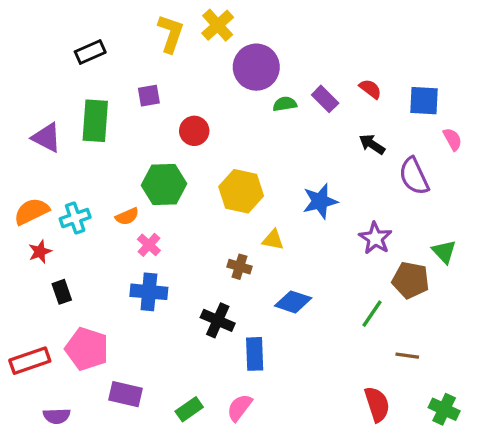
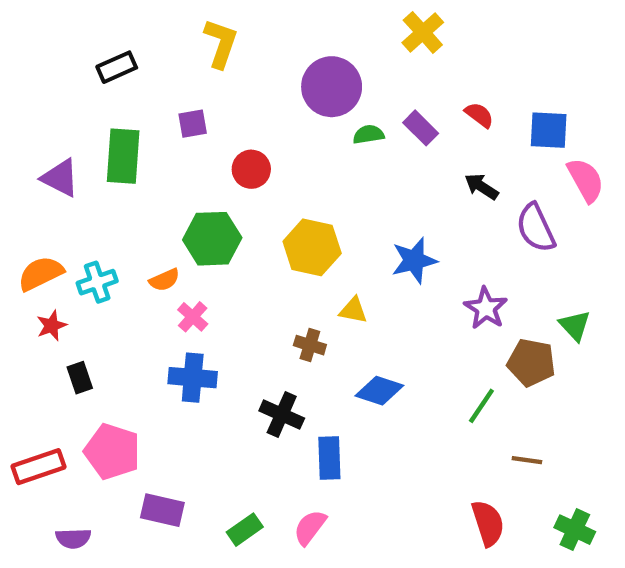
yellow cross: (218, 25) -> (423, 32), moved
pink semicircle: (453, 139) -> (586, 180), size x1.5

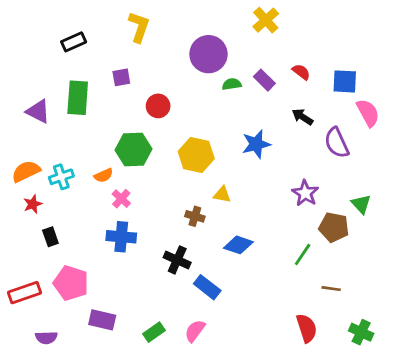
blue star: (414, 260) -> (256, 144), moved
blue rectangle: (329, 458) -> (207, 287), turned -50

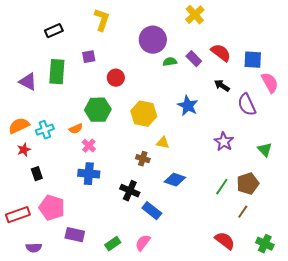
red semicircle: (301, 72) -> (221, 53), size x1.5
blue star: (256, 144) -> (188, 106), turned -30
brown pentagon: (334, 227) -> (248, 184), moved, turned -30
brown line: (331, 289) -> (243, 212), turned -64
red semicircle: (307, 328) -> (225, 241), turned -35

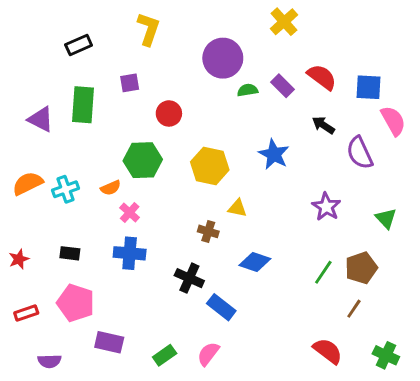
red star: (24, 150) -> (19, 259), moved
black rectangle: (37, 174) -> (70, 253), moved, turned -64
red rectangle: (18, 215) -> (26, 313), size x0.7

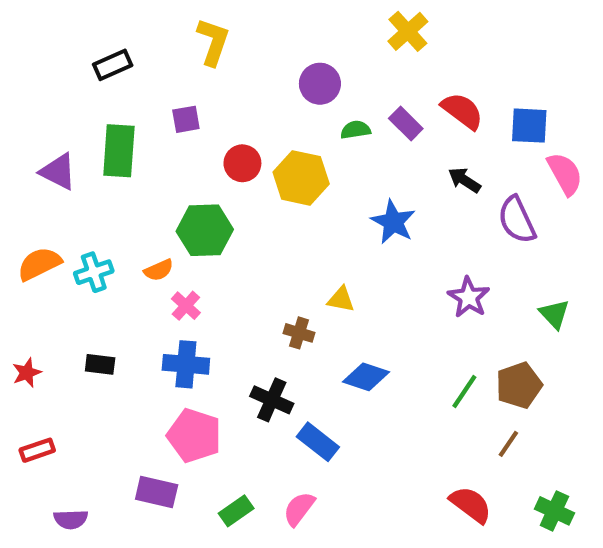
purple circle: (223, 58) -> (320, 84), size x0.7
yellow hexagon: (210, 166) -> (301, 178), moved
pink pentagon: (76, 303) -> (194, 436), moved

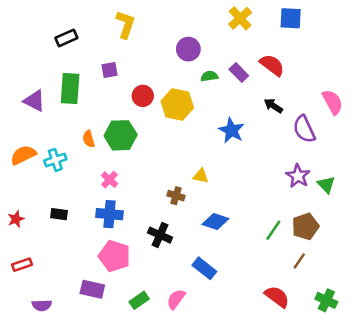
blue square: (529, 126) -> (291, 18), moved
orange semicircle: (159, 270) -> (89, 139), moved, turned 98
purple star: (469, 297) -> (298, 176), moved
blue rectangle: (318, 442) -> (204, 268), moved

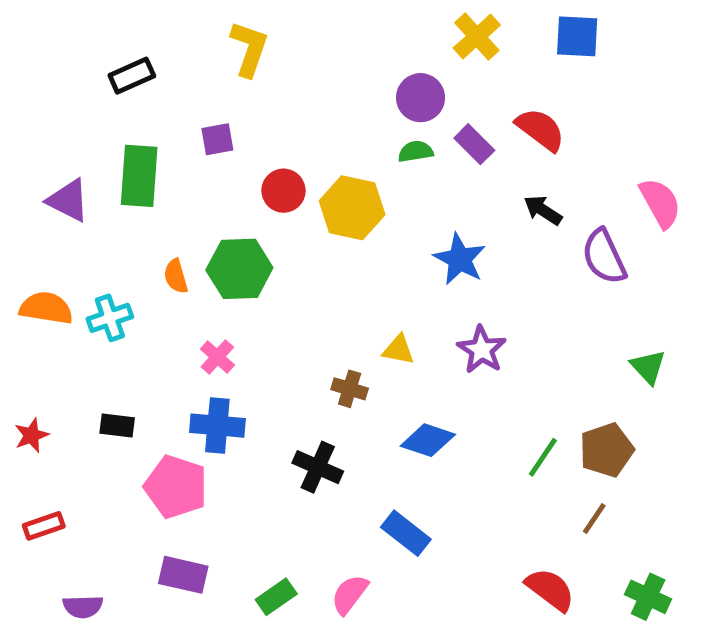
purple circle: (188, 49) -> (421, 98), moved
orange semicircle: (23, 155) -> (46, 308), turned 35
purple star: (298, 176) -> (482, 350), moved
pink pentagon: (114, 256) -> (176, 487), moved

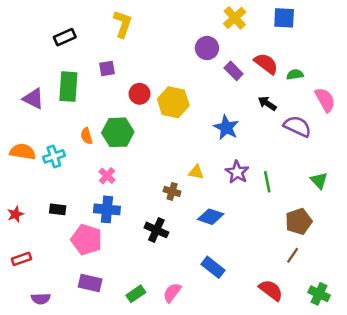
green semicircle: (416, 151) -> (295, 75), moved
purple semicircle: (604, 257) -> (297, 126), turned 140
green line: (543, 457) -> (267, 182), moved, turned -45
blue rectangle: (406, 533) -> (213, 267), moved

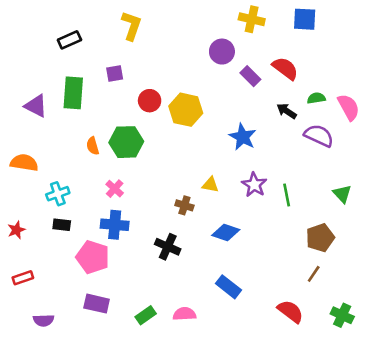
yellow cross: (235, 18) -> (252, 19), turned -35
green semicircle: (295, 75) -> (316, 98), moved
cyan cross: (54, 156) -> (58, 194), moved
pink semicircle: (172, 293) -> (184, 314), turned 50

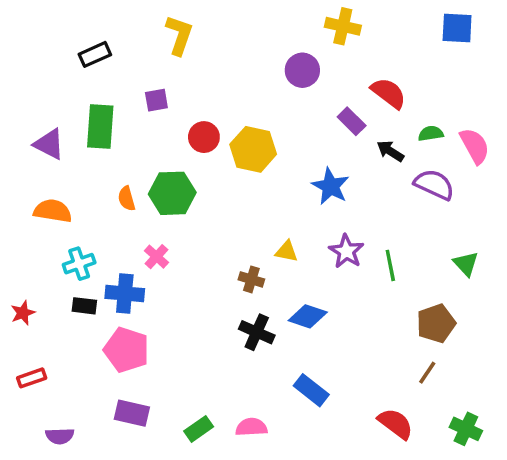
blue square: (305, 19) -> (457, 28), moved
purple rectangle: (250, 76) -> (352, 121), moved
orange semicircle: (24, 163) -> (53, 211), moved
blue cross: (115, 225) -> (125, 294), moved
black cross: (168, 247) -> (257, 332), moved

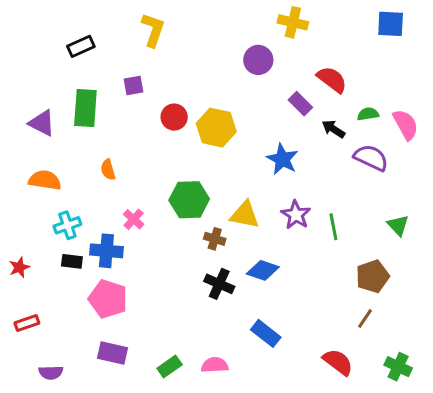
green hexagon: (172, 193) -> (189, 200), moved
yellow triangle: (287, 251) -> (245, 215), size x1.5

